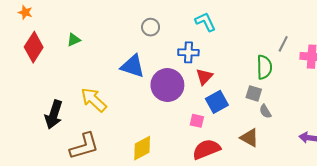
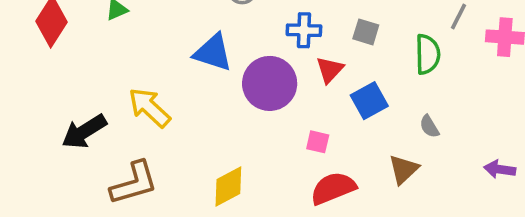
gray square: (254, 93) -> (366, 32), moved
blue square: (217, 102) -> (369, 101), moved
black arrow: (54, 115) -> (84, 132), turned 40
brown triangle: (250, 138) -> (404, 169), turned 48

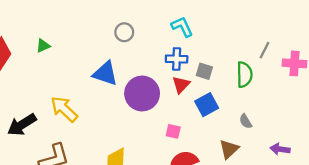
blue cross: (304, 30) -> (177, 59), moved
gray square: (366, 32) -> (204, 71), moved
purple arrow: (500, 169) -> (280, 149), moved

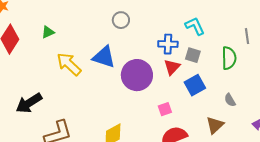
cyan L-shape: (182, 27) -> (195, 26), moved
gray line: (264, 50) -> (247, 36), turned -35
yellow arrow: (64, 109) -> (69, 64), moved
pink square: (173, 131) -> (165, 109), turned -32

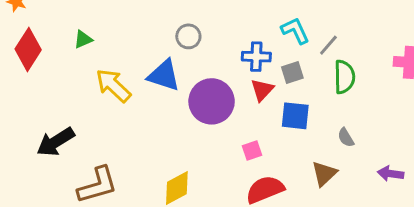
gray circle: (121, 20) -> (188, 36), moved
gray line: (247, 36) -> (328, 45), moved, turned 49
gray square: (193, 55) -> (292, 73), turned -35
blue square: (195, 85) -> (295, 116), turned 35

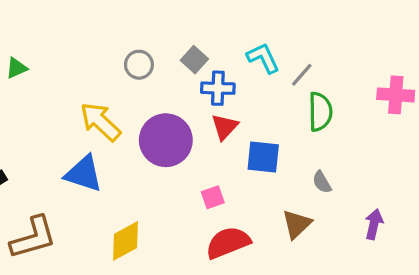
gray square: (292, 73) -> (194, 60), moved, turned -30
blue triangle: (164, 75) -> (84, 174), moved
yellow arrow: (113, 86) -> (100, 122), moved
purple arrow: (391, 174) -> (374, 224), turned 95

